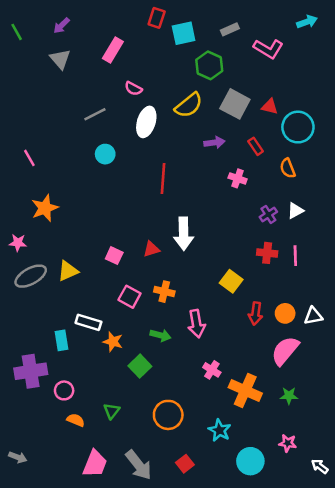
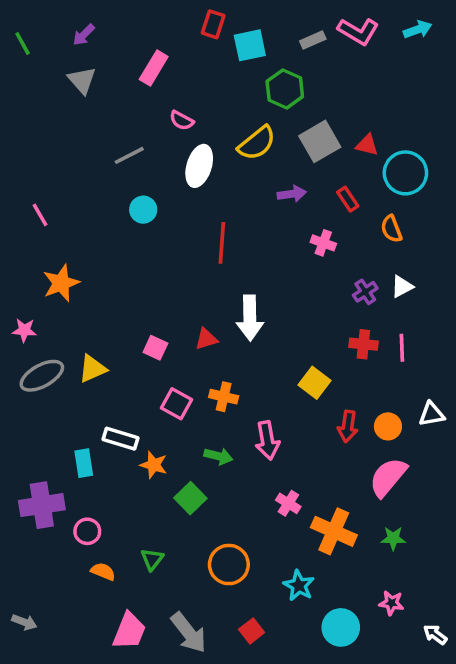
pink L-shape: (268, 49) -> (358, 31), moved
gray square: (235, 104) -> (320, 141), turned 32
white triangle: (313, 316) -> (432, 414), moved

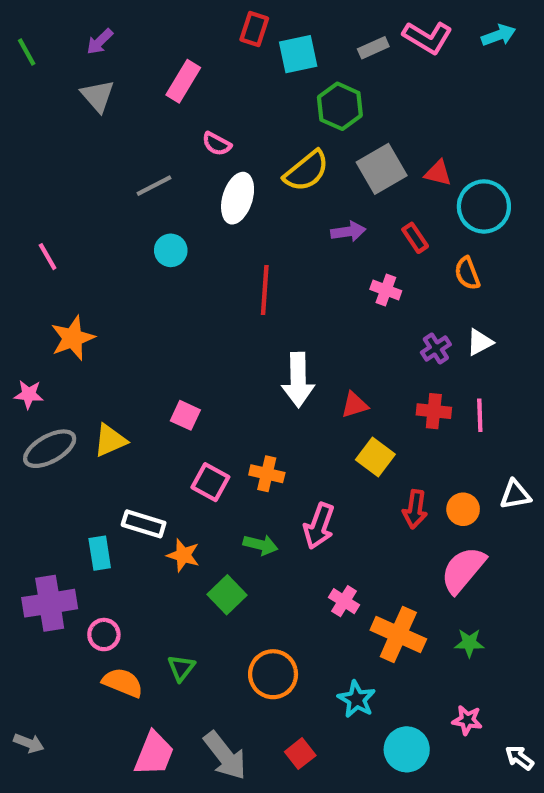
red triangle: (206, 339) -> (354, 405), moved
pink arrow: (267, 440) -> (319, 526), turned 30
orange semicircle: (103, 572) -> (123, 683), size x1.4

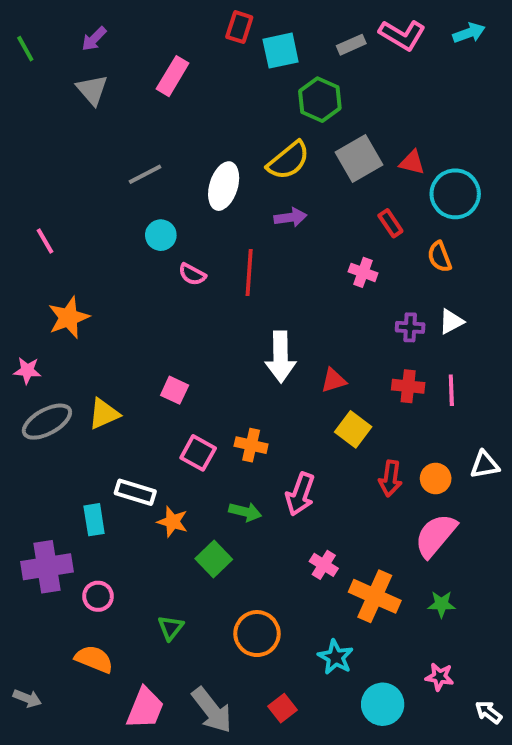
pink semicircle: (217, 144) -> (192, 274), moved
purple arrow: (348, 232) -> (290, 217), moved
purple cross: (436, 348) -> (410, 327), turned 36
orange semicircle: (123, 683) -> (94, 659), moved

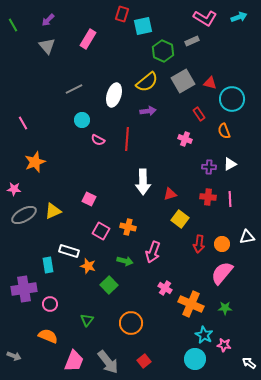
gray rectangle: (351, 45) -> (192, 41), moved
cyan star: (335, 657) -> (204, 335), moved

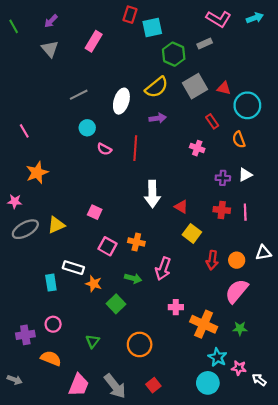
red triangle: (170, 194) -> (181, 207), turned 48
pink cross: (165, 288) -> (176, 307), turned -32
purple cross: (24, 289) -> (25, 335), moved, size x0.7
white arrow: (249, 363) -> (259, 380), moved

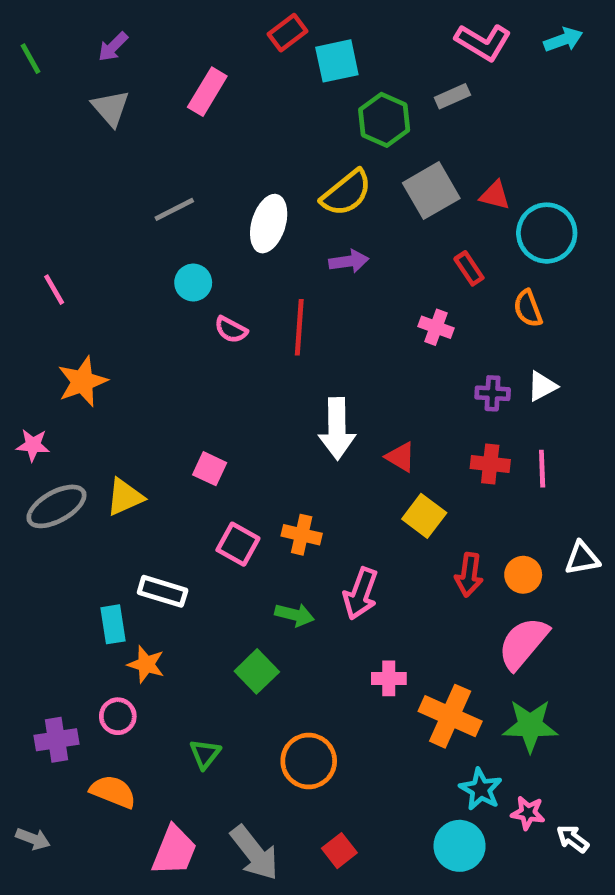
red rectangle: (130, 15) -> (287, 33), turned 35
orange star: (94, 284) -> (146, 664), moved
green star: (240, 328) -> (530, 726), size x1.6

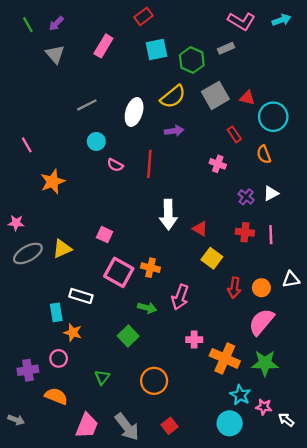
green line: (31, 59) -> (28, 25), moved
cyan square: (337, 61) -> (156, 49), moved
orange star: (82, 382) -> (53, 182), moved
purple cross: (493, 393) -> (246, 197), turned 35
pink square: (238, 544) -> (119, 272), size x1.4

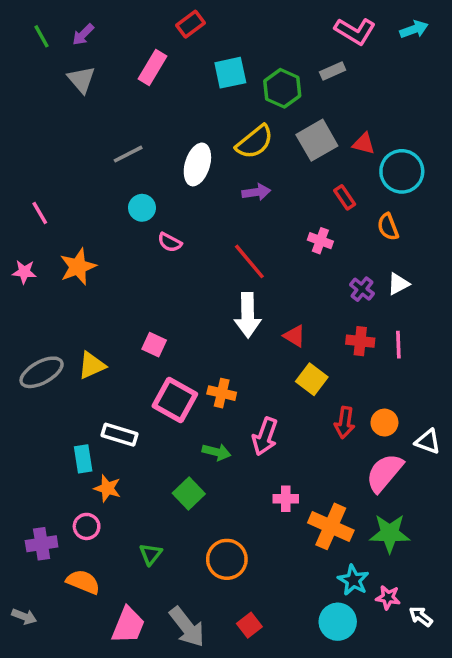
red rectangle: (143, 16) -> (190, 24), moved
red line: (149, 164) -> (249, 261), moved, turned -44
pink star: (16, 223) -> (24, 272), moved
white triangle: (291, 279) -> (428, 442), moved, turned 30

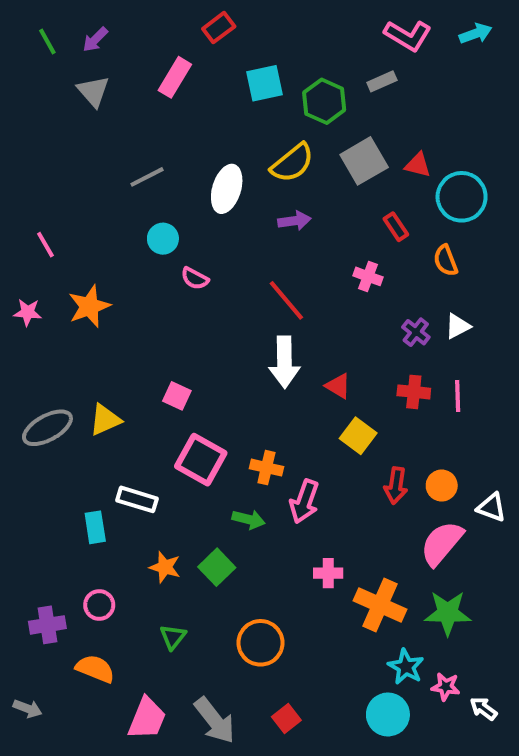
orange cross: (222, 393) -> (266, 468), moved
orange star: (107, 488) -> (165, 567), moved

